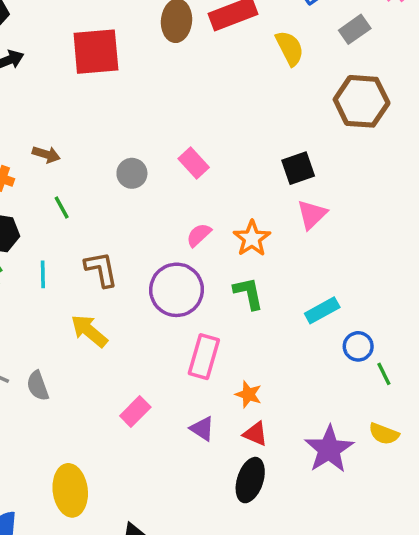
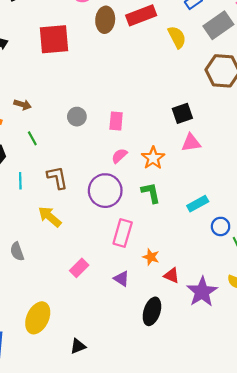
gray rectangle: (355, 29) -> (218, 25), size x1.5
pink rectangle: (194, 163) -> (116, 121), moved, turned 48
pink triangle: (312, 214) -> (191, 143), turned 36
red triangle: (255, 434) -> (172, 275), moved
yellow ellipse: (70, 490) -> (38, 318), turned 32

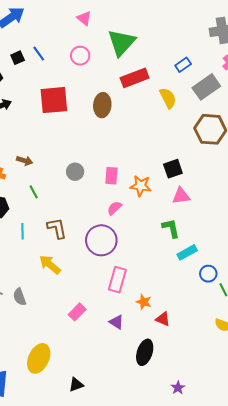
brown ellipse: (105, 20) -> (102, 105), moved
orange star: (153, 158) -> (141, 186), moved, turned -30
green L-shape: (151, 193) -> (171, 228), moved
purple star: (202, 292) -> (178, 388), moved, size x0.5

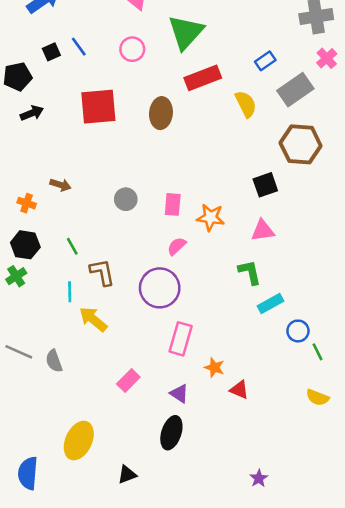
black square: (173, 169) -> (265, 185), moved
green line: (34, 192) -> (72, 246), moved
cyan line: (23, 231) -> (70, 292), moved
black ellipse: (145, 352) -> (171, 433), moved

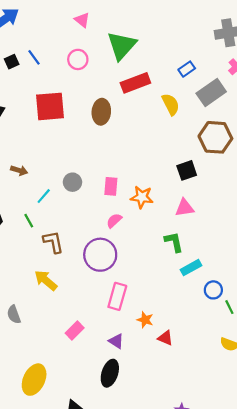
cyan line: (70, 292) -> (44, 196), moved, turned 42

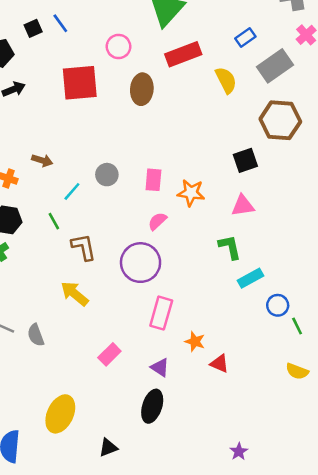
pink circle: (78, 59) -> (119, 46), moved

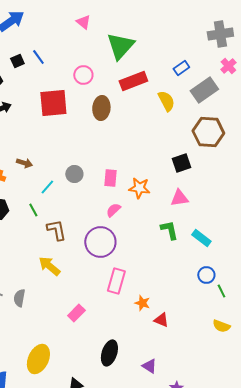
cyan rectangle: (251, 278) -> (201, 238), moved, turned 66
gray semicircle: (36, 335) -> (19, 298), turned 30
purple triangle: (160, 367) -> (149, 366), moved

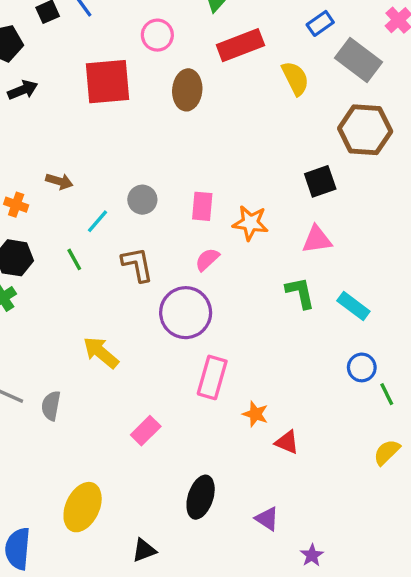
gray rectangle: (204, 90) -> (358, 60), turned 72
brown L-shape: (56, 230) -> (137, 264), moved
yellow semicircle: (221, 326) -> (387, 452), turned 114

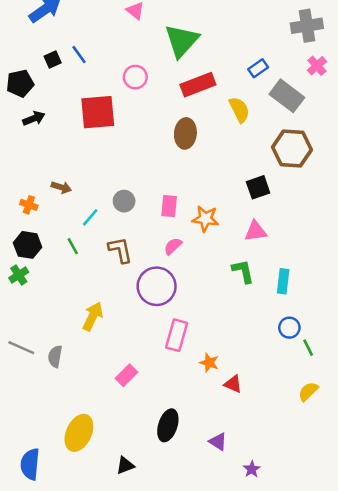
brown ellipse: (187, 90) -> (185, 133), moved
cyan rectangle: (353, 306) -> (283, 281), turned 60
yellow arrow: (101, 353) -> (93, 316), turned 76

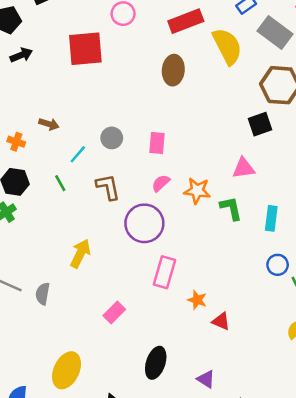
yellow semicircle: (239, 110) -> (227, 46), size x1.4
black square: (258, 187) -> (260, 124), moved
orange star: (205, 219) -> (197, 191), moved

